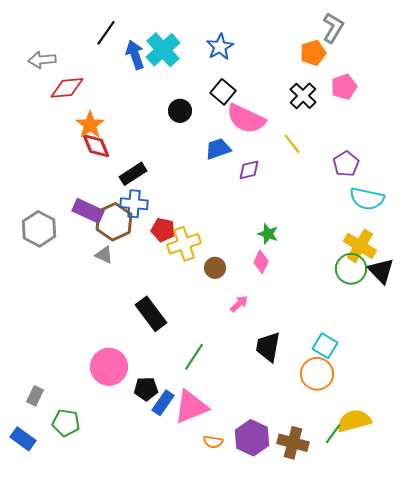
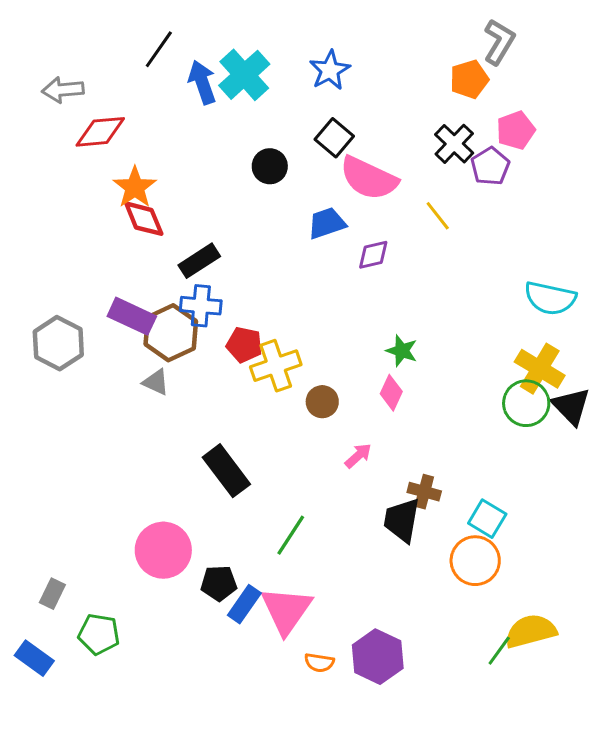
purple pentagon: (346, 164) -> (490, 166), moved
pink triangle: (191, 407) -> (286, 610), turned -33
brown cross: (293, 443) -> (424, 492), moved, size x0.7

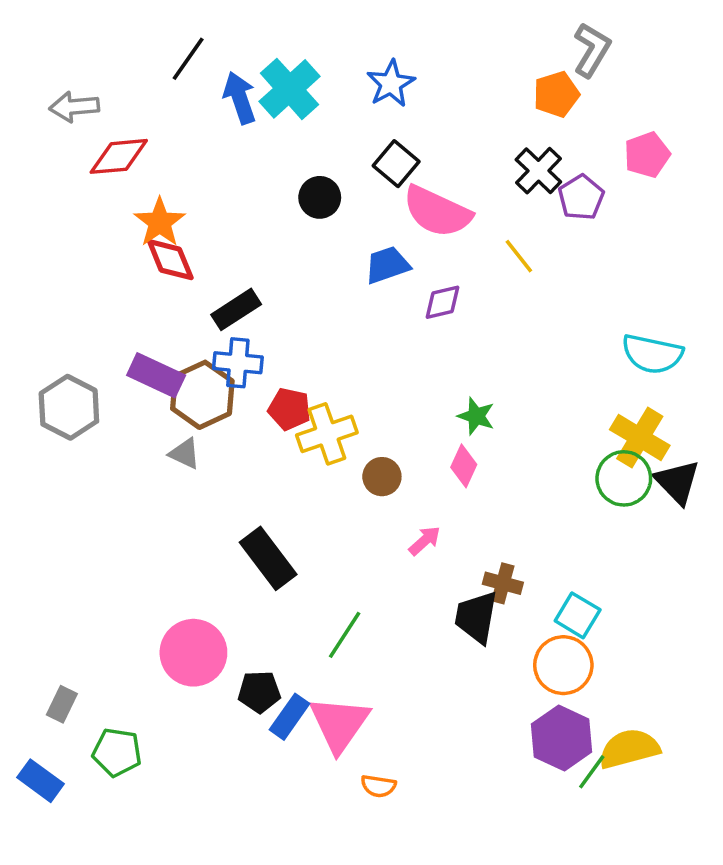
pink pentagon: (516, 130) -> (647, 155), moved
purple hexagon: (378, 657) -> (562, 738), moved

